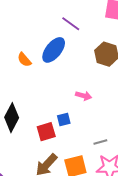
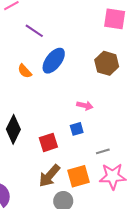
purple line: (71, 24) -> (34, 31), moved
blue square: (64, 120) -> (77, 129), moved

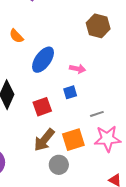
blue ellipse: (54, 61) -> (43, 60), moved

